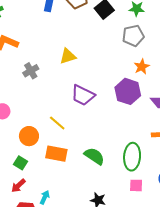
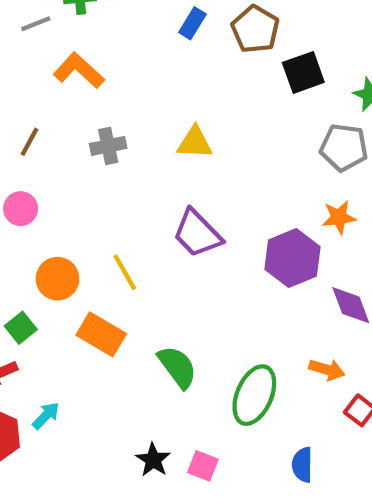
pink square: (136, 185) -> (203, 466), moved

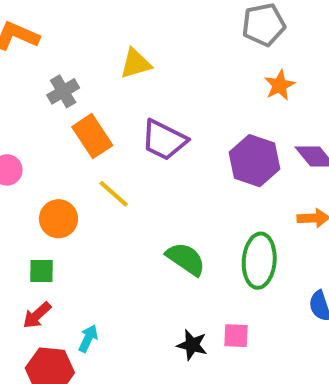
purple hexagon: (292, 258) -> (254, 161), moved
green square: (21, 328) -> (41, 271), turned -32
orange rectangle: (101, 334) -> (92, 136), moved, turned 45

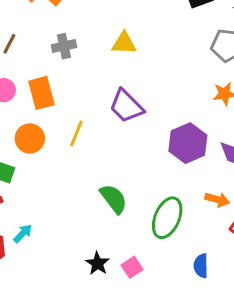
orange rectangle: (92, 136) -> (41, 93), moved
yellow line: (114, 194) -> (76, 133), turned 52
pink square: (236, 336) -> (132, 267), turned 35

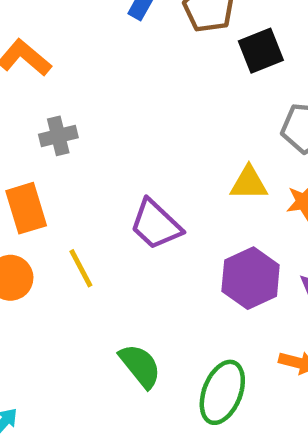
yellow triangle: (124, 43) -> (249, 183), moved
yellow line: (76, 133) -> (81, 268), turned -48

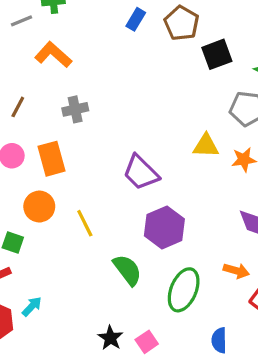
yellow line: (81, 268) -> (85, 223), moved
purple hexagon: (251, 278) -> (164, 227), moved

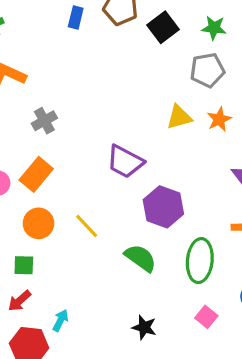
orange rectangle: (52, 159) -> (36, 174), turned 72
pink square: (147, 342) -> (206, 317), moved

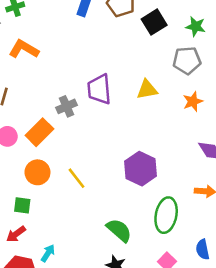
yellow triangle: (179, 117) -> (147, 90), moved
gray cross: (44, 121) -> (67, 106), moved
purple trapezoid: (125, 162) -> (99, 89), moved, turned 52
green semicircle: (141, 258) -> (119, 230), moved

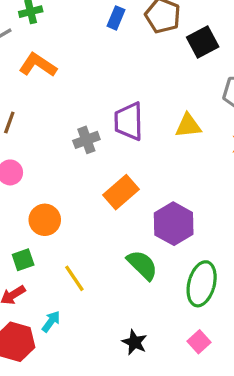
orange rectangle: (39, 132) -> (121, 192), moved
yellow line: (76, 178) -> (74, 278), moved
green square: (22, 205) -> (23, 260), turned -30
green semicircle: (119, 230) -> (142, 265), moved

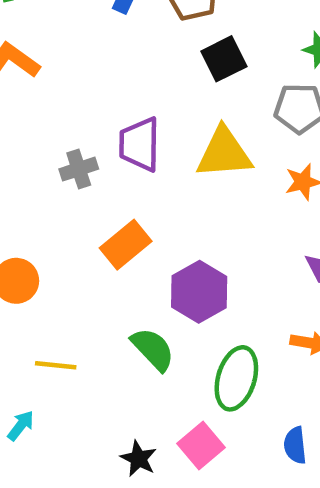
black square: (203, 42) -> (224, 59), moved
yellow triangle: (188, 126) -> (224, 153), size x1.5
yellow line: (74, 278) -> (56, 365), turned -52
pink square: (199, 342) -> (201, 446), moved, size x1.4

